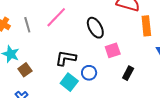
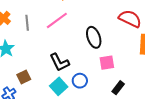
black L-shape: (66, 58) -> (59, 62), turned -135
brown square: (25, 70) -> (24, 77), moved

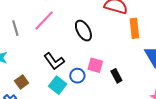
pink square: (107, 63) -> (95, 65), moved, turned 35
black rectangle: (118, 88) -> (116, 76), turned -56

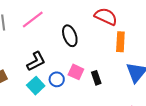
black L-shape: (54, 61) -> (36, 61), turned -90
black rectangle: (116, 76) -> (96, 78), moved

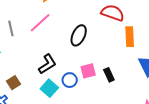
black ellipse: (70, 36) -> (79, 35), turned 50
pink square: (76, 72) -> (88, 71), turned -35

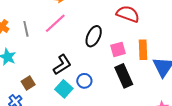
orange rectangle: (130, 37) -> (143, 50), moved
pink square: (88, 71) -> (118, 49), moved
black rectangle: (109, 75) -> (124, 76), size x1.6

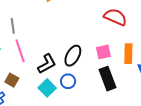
pink line: (55, 23) -> (20, 51), moved, turned -70
black ellipse: (94, 36) -> (73, 56), moved
brown square: (28, 83) -> (12, 80), turned -32

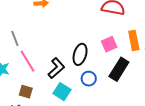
black rectangle: (108, 79) -> (119, 69), turned 65
blue circle: (68, 81) -> (89, 79), moved

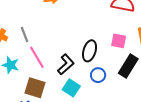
pink square: (109, 44) -> (119, 41), turned 35
brown square: (26, 92) -> (35, 88), size x1.5

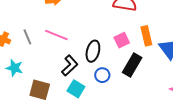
pink square: (119, 41) -> (122, 40), turned -35
pink line: (37, 57) -> (56, 35), moved, turned -35

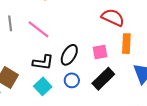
orange rectangle: (146, 36) -> (126, 44), moved
black L-shape: (70, 65) -> (43, 62), turned 35

